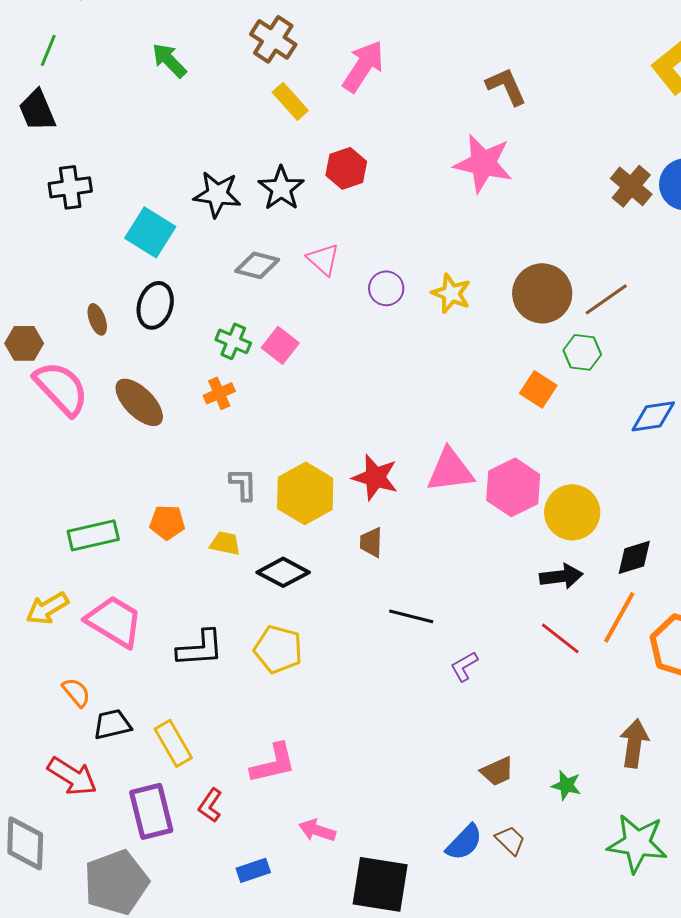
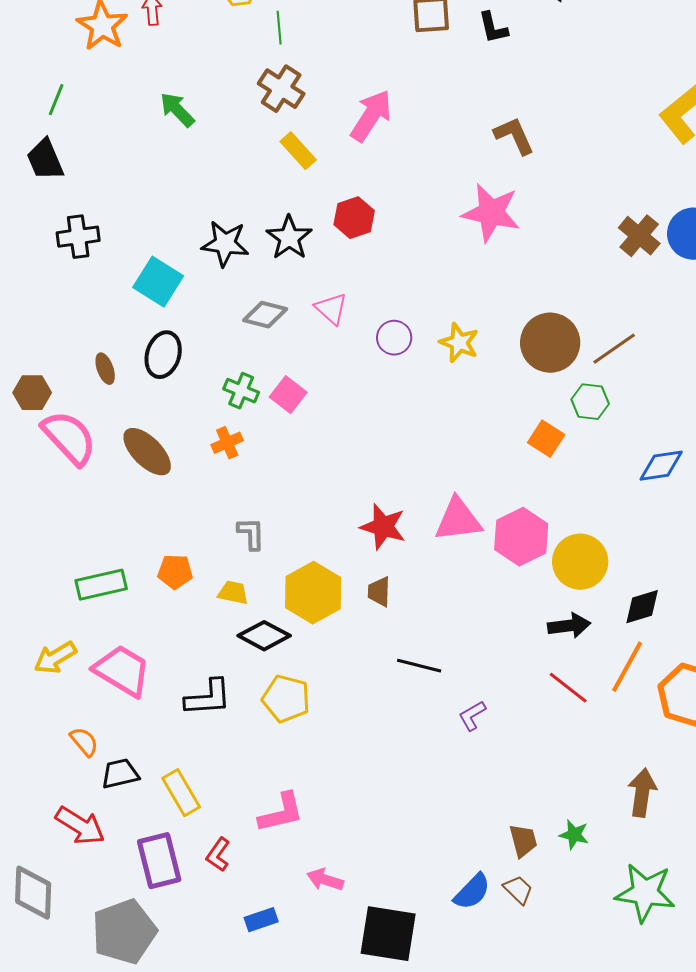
yellow hexagon: (305, 493) -> (313, 593), moved
black diamond: (283, 572) -> (264, 636), moved
brown trapezoid: (497, 771) -> (523, 841), moved, turned -81

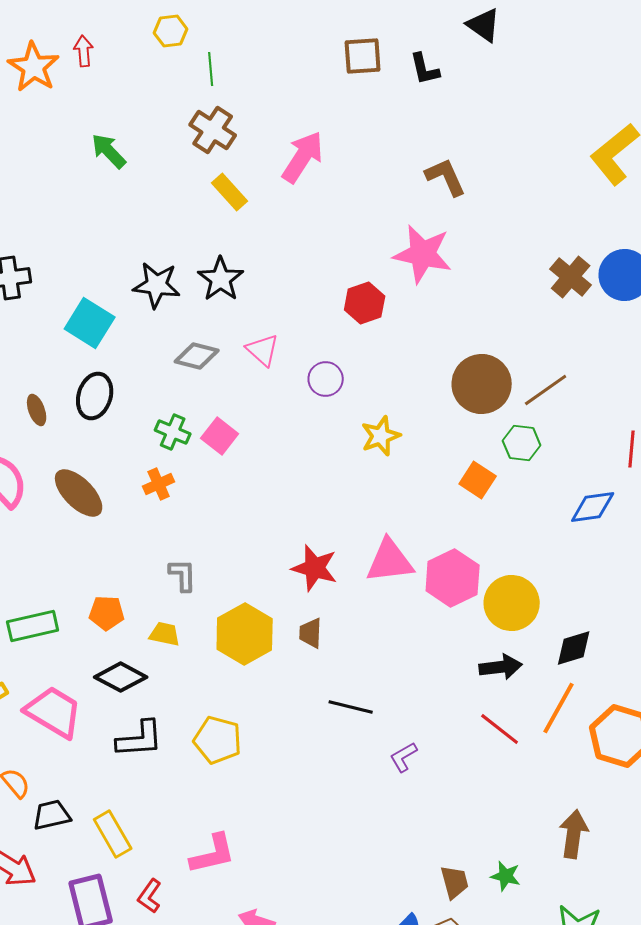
red hexagon: (354, 218) -> (365, 303), moved
yellow star: (459, 343) -> (381, 436), moved, turned 30
black diamond: (264, 636) -> (121, 677), moved

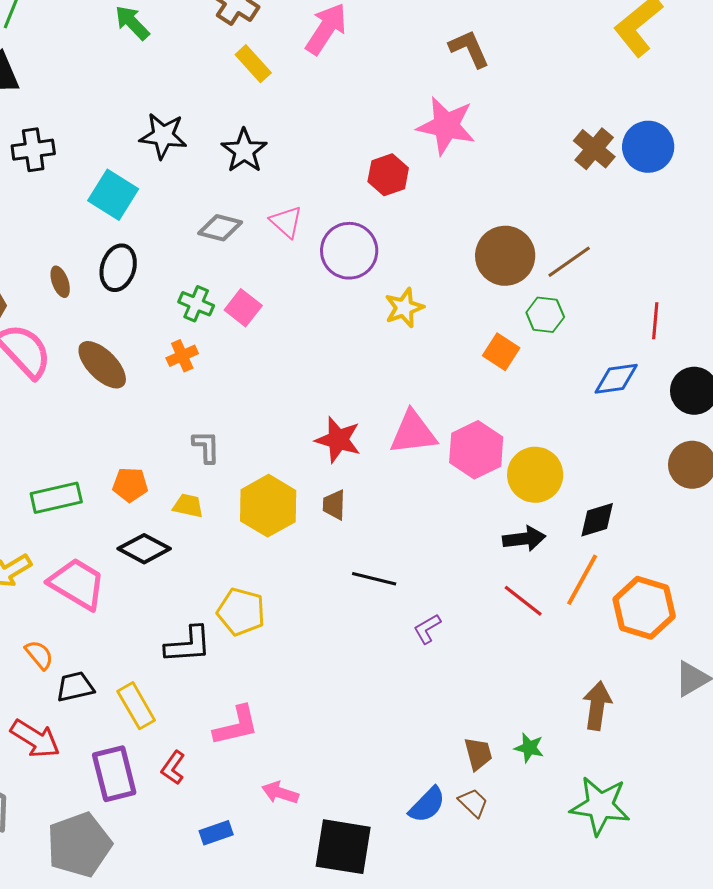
black star: (157, 285) -> (163, 136), moved
purple circle: (326, 379) -> (349, 251), size x1.6
black L-shape: (140, 739) -> (188, 645), moved

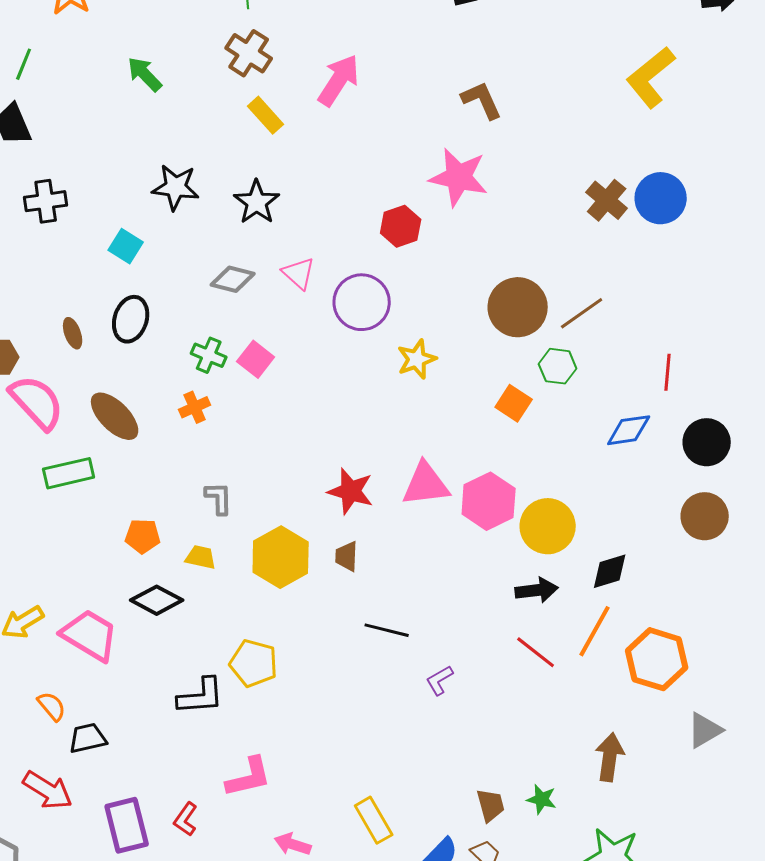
cyan square: (113, 195) -> (126, 246), size x0.7
green rectangle: (56, 498) -> (69, 473), moved
yellow rectangle: (136, 706) -> (374, 820), moved

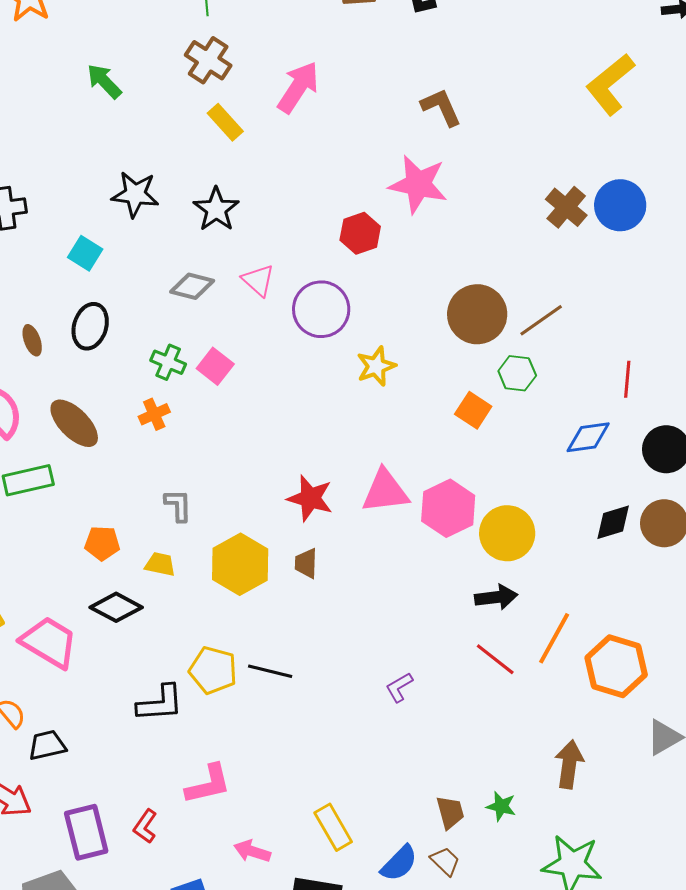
black diamond: (610, 571) -> (613, 522), moved
black line: (387, 630) -> (270, 671), moved

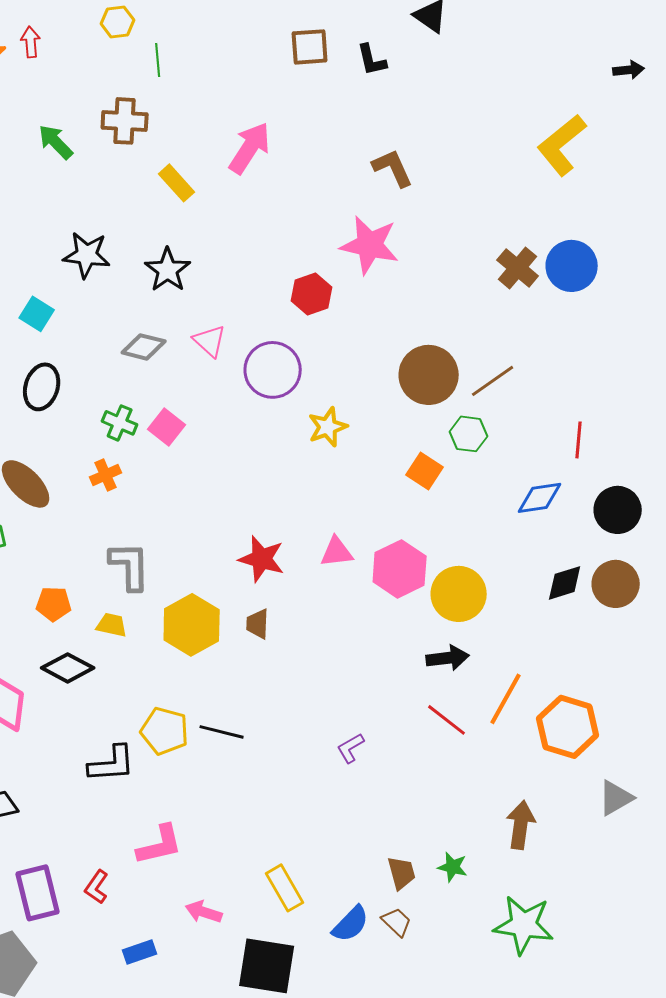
brown cross: (208, 60) -> (125, 121), moved, turned -30
pink triangle: (385, 491) -> (337, 552), size x0.7
gray L-shape: (178, 505) -> (130, 566), size x1.5

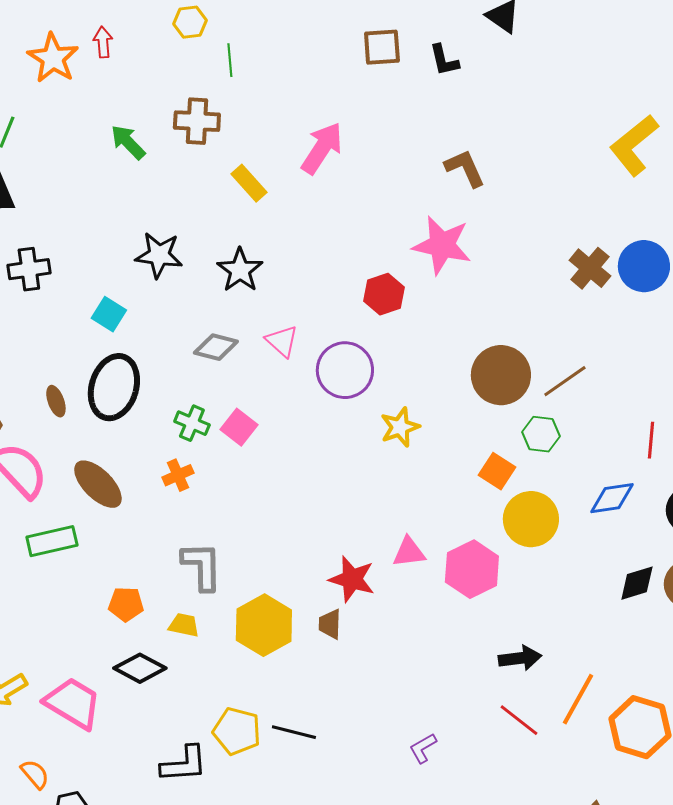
black ellipse: (42, 387) -> (114, 387), size x1.4
red star: (262, 559) -> (352, 579), moved
yellow circle: (459, 594) -> (531, 519), moved

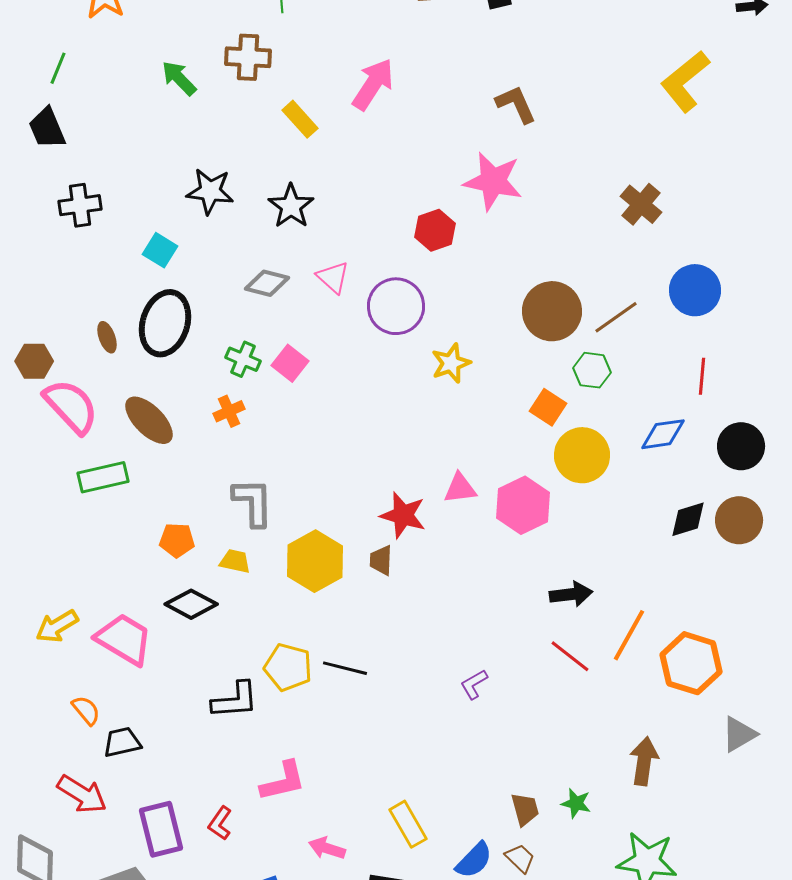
blue circle: (644, 266) -> (695, 290), moved

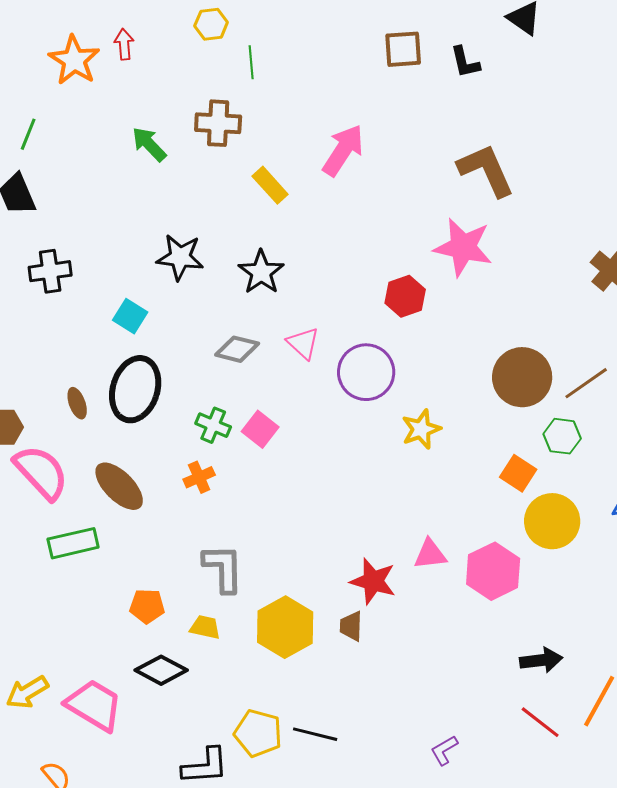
brown L-shape: (516, 104) -> (486, 170), size x1.4

